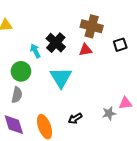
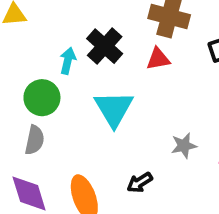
cyan arrow: (35, 51) -> (68, 61), turned 40
gray star: (109, 113) -> (184, 146), moved

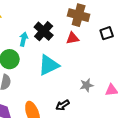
cyan triangle: (114, 109) -> (49, 65), turned 35

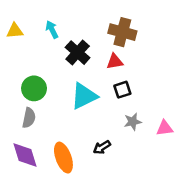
black square: (107, 33) -> (122, 90), moved
cyan arrow: (24, 39) -> (52, 30), moved, turned -40

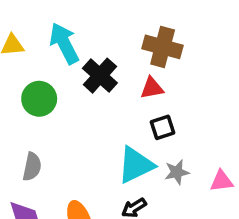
cyan arrow: (52, 30) -> (64, 43), size x1.6
green circle: (34, 88) -> (39, 99), moved
cyan triangle: (84, 96) -> (136, 165), moved

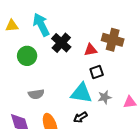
brown cross: (163, 47) -> (113, 40), moved
cyan triangle: (136, 165) -> (81, 93), turned 35
gray semicircle: (32, 167) -> (36, 94), moved, turned 70

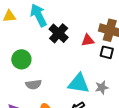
green circle: (27, 56) -> (21, 59), moved
black square: (97, 72) -> (107, 52), moved, turned 32

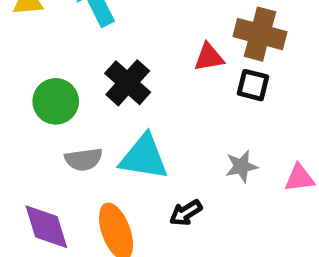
black cross: (59, 33) -> (128, 83), moved
cyan triangle: (79, 83) -> (144, 157), moved

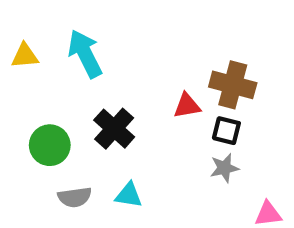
cyan triangle: (144, 157) -> (129, 195), size x0.6
gray star: (241, 166) -> (224, 168), moved

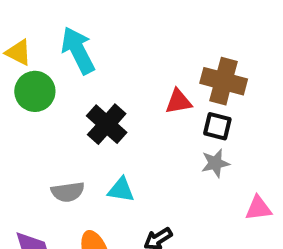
yellow triangle: (25, 56) -> (18, 52), turned 32
green circle: (50, 145) -> (35, 91), moved

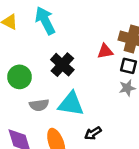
green circle: (35, 91) -> (19, 77), moved
cyan triangle: (121, 190) -> (71, 104), size x1.6

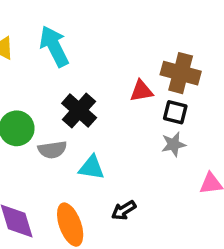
cyan triangle: (71, 104) -> (92, 168), size x0.7
gray semicircle: (39, 105) -> (52, 150), moved

